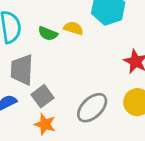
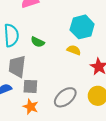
yellow semicircle: (73, 28) -> (74, 50), moved
gray square: (43, 96) -> (30, 86), turned 35

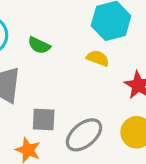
gray square: (30, 86) -> (44, 120), moved

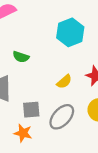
yellow semicircle: (98, 58) -> (64, 82), moved, turned 126

